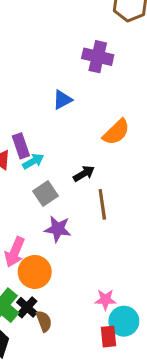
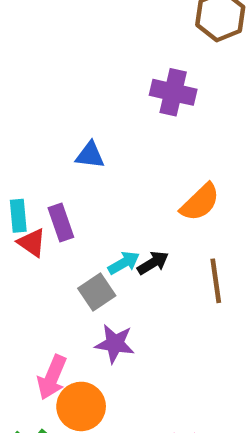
blue triangle: (62, 100) -> (90, 155), moved, turned 35
cyan arrow: (33, 161) -> (124, 263), moved
brown line: (102, 204) -> (216, 281), moved

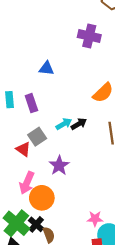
red triangle: (32, 243) -> (23, 149), moved
gray square: (97, 292) -> (37, 137), moved
purple star: (115, 344) -> (59, 165), turned 30

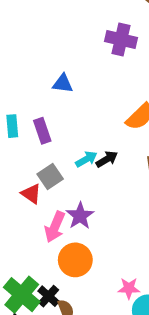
pink arrow: (27, 183) -> (55, 227), moved
orange circle: (42, 198) -> (75, 260), moved

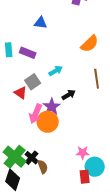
purple rectangle: (42, 131) -> (28, 53), turned -49
black arrow: (107, 159) -> (69, 95), moved
orange circle: (75, 260) -> (48, 122), moved

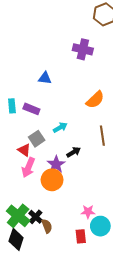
pink arrow: (36, 114) -> (28, 168), moved
red rectangle: (85, 177) -> (81, 236), moved

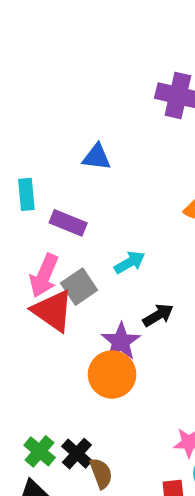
cyan rectangle: (12, 106) -> (26, 194), moved
red triangle: (24, 150) -> (53, 311), size x1.5
pink arrow: (28, 168) -> (44, 276), moved
green cross: (18, 216) -> (40, 451), size x0.6

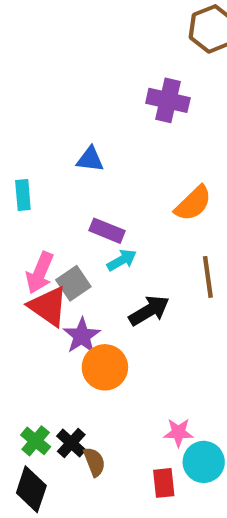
purple rectangle: (68, 223) -> (107, 231), moved
black arrow: (158, 315) -> (149, 311), size x1.4
purple star: (121, 342) -> (82, 336), moved

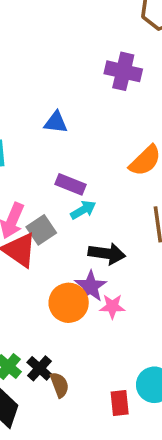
black arrow: (149, 311) -> (107, 254), turned 39
purple star: (82, 336) -> (90, 286), moved
pink star: (178, 432) -> (112, 306), moved

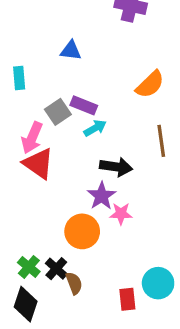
gray square: (41, 230) -> (58, 112), moved
orange circle: (69, 303) -> (82, 231), moved

